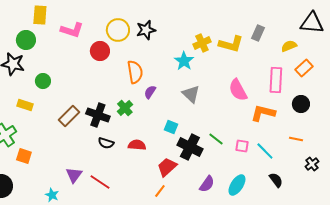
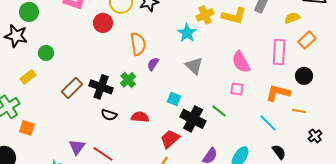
yellow rectangle: (25, 105) -> (28, 77), turned -56
orange L-shape: (263, 113) -> (278, 93), moved
pink square: (242, 146) -> (237, 89), moved

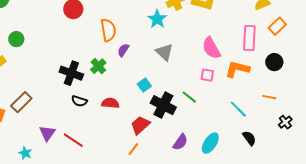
brown rectangle: (72, 88) -> (21, 102), moved
orange L-shape: (278, 93) -> (237, 69), moved
cyan square: (174, 99) -> (144, 85), turned 32

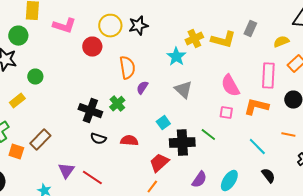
black cross: (163, 105) -> (182, 143), turned -30

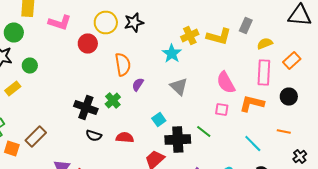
yellow semicircle: (281, 42) -> (265, 44), moved
green circle: (35, 77) -> (30, 66), moved
yellow rectangle: (17, 101) -> (13, 88), moved

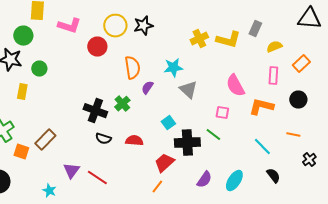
cyan star: (172, 54) -> (173, 68), moved, turned 30
pink rectangle: (264, 72) -> (273, 76), size x0.7
yellow rectangle: (13, 88) -> (22, 92), turned -42
pink square: (222, 110) -> (222, 113), moved

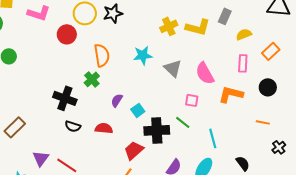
purple semicircle: (147, 88) -> (117, 100), moved
gray triangle: (188, 90) -> (173, 68), moved
green cross: (122, 104) -> (92, 79), moved
cyan line: (262, 147) -> (213, 138), moved, turned 30

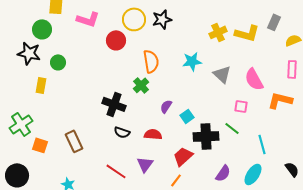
brown rectangle: (15, 127) -> (74, 141), moved, turned -70
purple triangle: (41, 158) -> (145, 164), moved

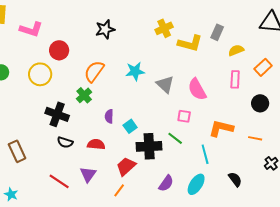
yellow circle: (134, 19) -> (40, 74), moved
yellow cross: (218, 32) -> (164, 28), moved
orange semicircle: (151, 61) -> (94, 71), turned -135
orange L-shape: (280, 100) -> (221, 128), moved
purple semicircle: (166, 106) -> (109, 116), turned -32

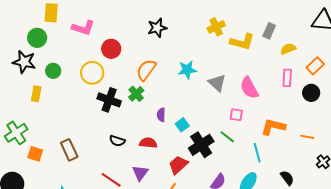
black circle: (260, 103) -> (311, 93), moved
black cross: (57, 114) -> (109, 100), moved
black cross: (149, 146) -> (201, 145), turned -30

